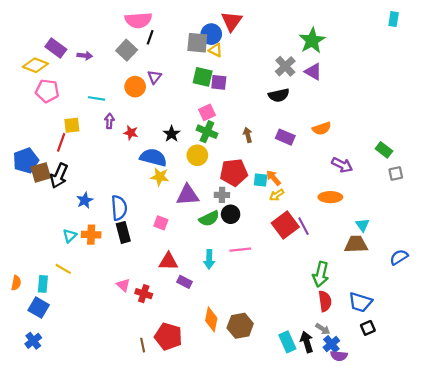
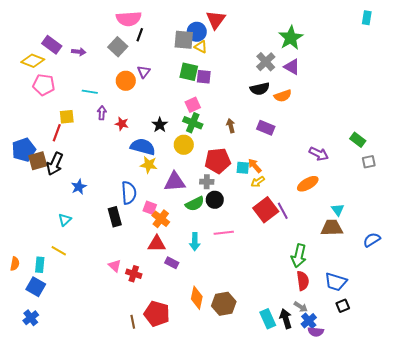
orange semicircle: (322, 128) -> (283, 96), moved
orange ellipse: (330, 197) -> (308, 184), turned -30
blue semicircle: (119, 208) -> (129, 193), moved
orange cross: (91, 235) -> (161, 219), moved, turned 36

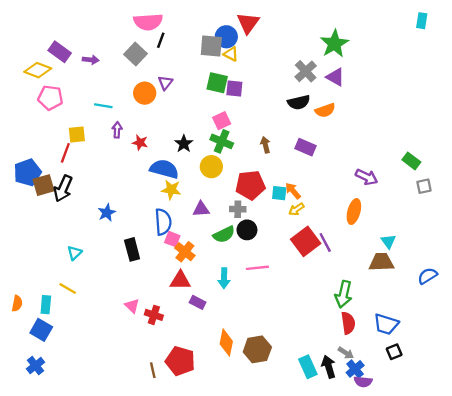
purple triangle: (175, 182) -> (201, 209), size x0.7
orange ellipse: (308, 184) -> (354, 212), turned -45
blue star: (79, 187) -> (107, 213), moved
blue semicircle: (129, 193) -> (163, 222), moved

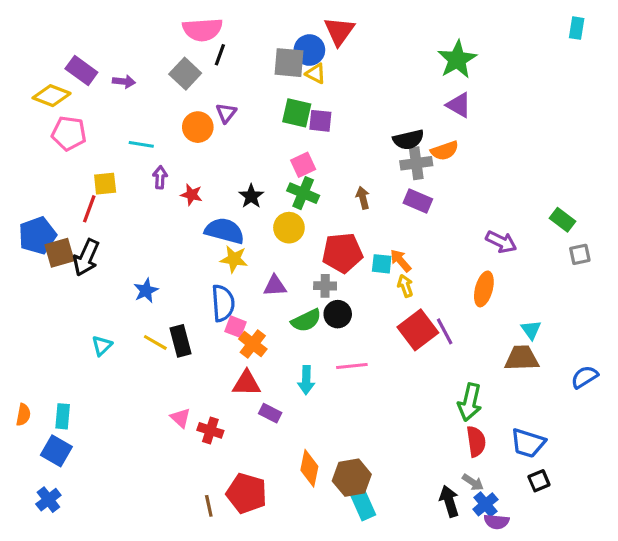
gray cross: (306, 71) -> (416, 163), moved, turned 35
yellow arrow: (296, 209) -> (405, 286), turned 105
yellow line: (68, 289) -> (155, 342), moved
cyan rectangle: (308, 367) -> (363, 504), moved

